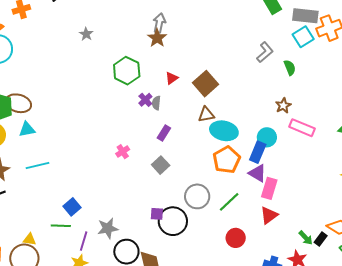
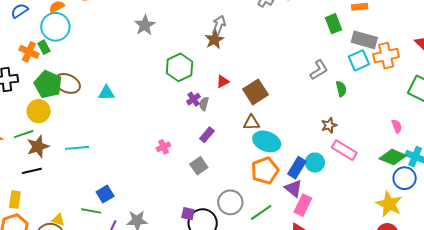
gray star: (86, 34) -> (145, 25), size x1.5
cyan triangle: (27, 129) -> (106, 93), moved
cyan circle: (267, 137) -> (315, 162), moved

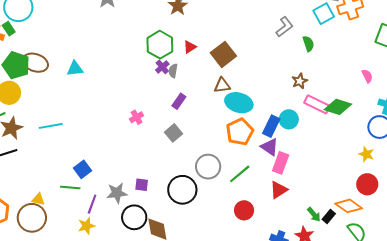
green hexagon: (179, 67) -> (160, 45), moved
green diamond: (393, 157) -> (338, 107), moved
yellow star: (389, 204) -> (366, 154), size x0.6
purple square: (188, 214) -> (142, 185), moved

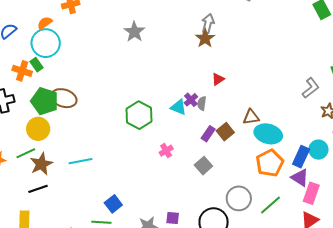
gray L-shape: (285, 27) -> (311, 88), moved
green hexagon: (160, 45) -> (139, 115), moved
brown square: (223, 54) -> (225, 132), moved, size x0.7
cyan triangle: (75, 69) -> (178, 107), moved, turned 30

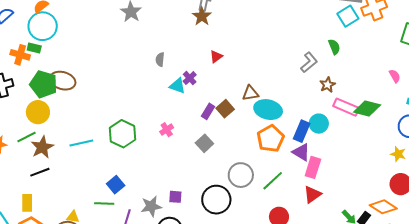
green rectangle: (37, 65) -> (34, 48), turned -40
gray semicircle: (202, 103) -> (160, 59), moved
green hexagon: (139, 115) -> (123, 134), moved

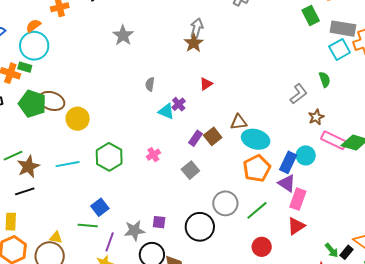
yellow circle: (38, 112) -> (78, 119), moved

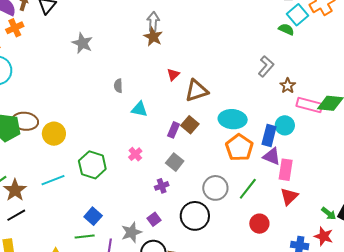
green semicircle: (325, 80) -> (286, 29), moved, turned -35
purple cross: (179, 104) -> (162, 186), moved, turned 32
brown triangle: (239, 122) -> (197, 91), moved, size x1.4
purple square: (159, 222) -> (154, 219), turned -32

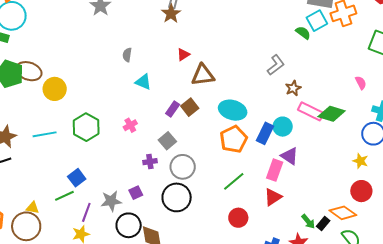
purple triangle: (272, 156) -> (290, 156), moved
gray circle: (215, 188) -> (183, 167), moved
green line: (85, 236) -> (64, 196), turned -30

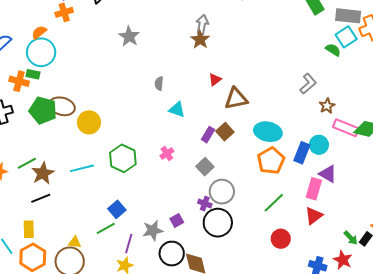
purple cross: (150, 162) -> (205, 204), moved, turned 32

